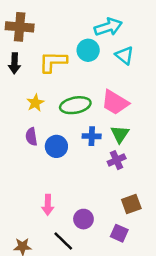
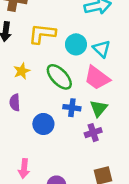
cyan circle: (88, 50) -> (76, 44), moved
cyan triangle: (124, 55) -> (101, 49), moved
green ellipse: (75, 105) -> (59, 77), turned 52
blue circle: (56, 146) -> (43, 124), moved

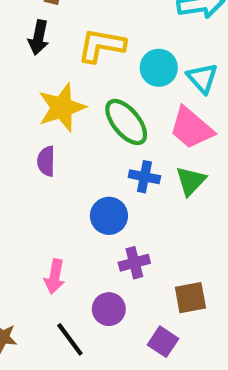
yellow star: (22, 71) -> (62, 108), size x1.6
blue circle: (43, 124) -> (109, 216), moved
purple cross: (93, 133) -> (134, 263), moved

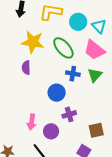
yellow star: (62, 108) -> (33, 42), turned 30
purple circle: (109, 309) -> (51, 131), moved

